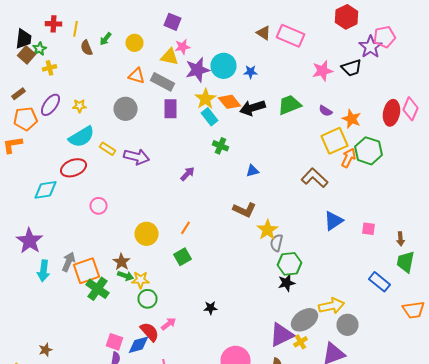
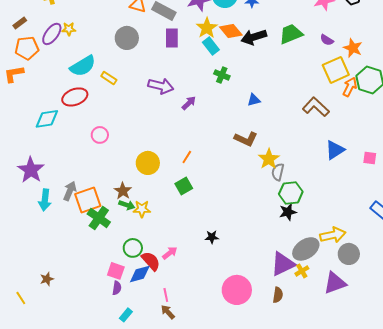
yellow star: (80, 106) -> (69, 29), moved
purple arrow: (136, 157) -> (161, 86), moved
green circle: (148, 299) -> (133, 248), moved

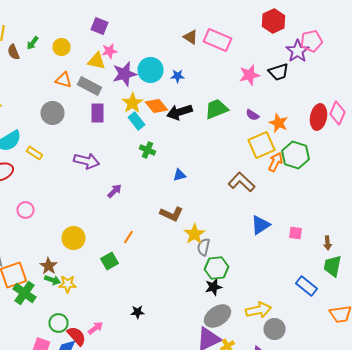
purple arrow: (189, 103) -> (114, 191), moved
orange line: (187, 157) -> (128, 237), moved
gray ellipse: (306, 249) -> (218, 316), moved

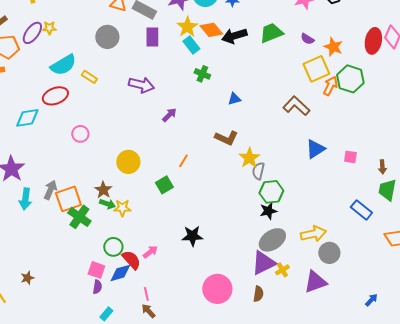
black star: (138, 312) -> (192, 236), size x1.5

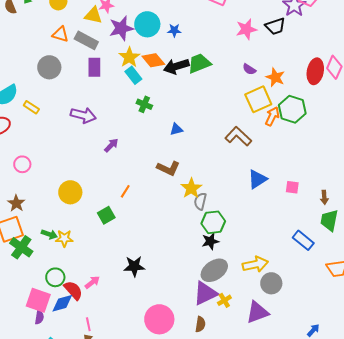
green trapezoid: (271, 33) -> (199, 63), moved
brown star: (103, 190) -> (16, 203), moved
pink square: (96, 270) -> (38, 300), size x1.4

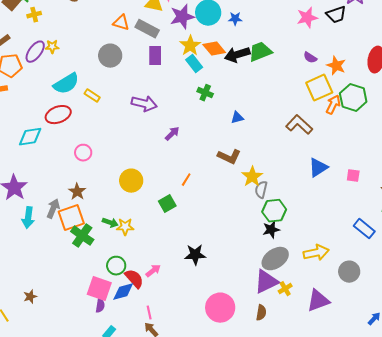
gray circle: (271, 283) -> (349, 272), moved

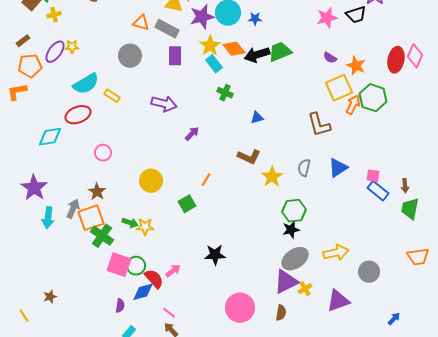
brown L-shape: (299, 125) -> (319, 125), turned -148
gray semicircle: (261, 190) -> (304, 168), moved
blue rectangle: (364, 229) -> (378, 191), moved
pink square: (99, 289) -> (119, 265), moved
pink line: (149, 313) -> (169, 313), turned -40

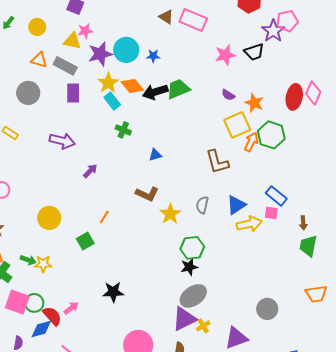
blue rectangle: (378, 191) -> (276, 196), moved
yellow arrow: (336, 253) -> (249, 224), moved

